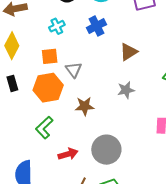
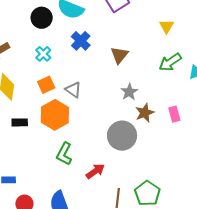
black rectangle: (12, 83) -> (20, 122), turned -56
brown star: (85, 106) -> (145, 113), moved
gray circle: (106, 150) -> (122, 136), moved

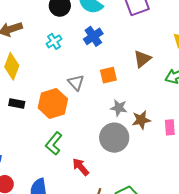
brown triangle: (119, 55) -> (142, 59), moved
orange square: (46, 85) -> (108, 75), moved
gray star: (129, 92) -> (119, 108), moved, turned 30
red arrow: (95, 171) -> (81, 167), turned -108

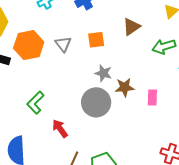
orange hexagon: (53, 103) -> (29, 45), moved

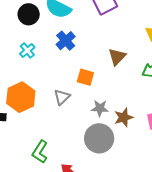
orange square: (96, 40) -> (85, 77), turned 36
gray triangle: (63, 44) -> (62, 97), moved, turned 36

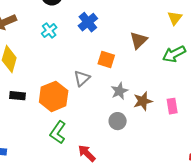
orange hexagon: (21, 97) -> (54, 96), moved
gray star: (100, 108) -> (119, 91), turned -30
gray circle: (99, 138) -> (118, 121), size x0.6

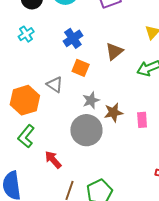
blue cross: (88, 22) -> (73, 38), moved
gray triangle: (82, 78) -> (55, 85), turned -48
gray circle: (118, 121) -> (86, 130), size x1.8

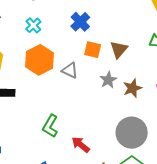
brown triangle: (114, 51) -> (119, 50), moved
orange hexagon: (25, 100) -> (39, 60), moved
gray circle: (86, 130) -> (132, 133), moved

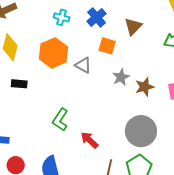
cyan cross: (33, 25) -> (62, 17), moved, turned -35
brown triangle: (119, 50) -> (133, 26), moved

